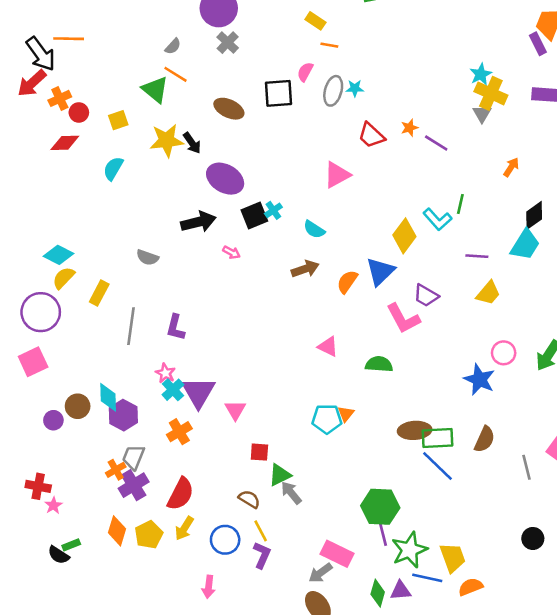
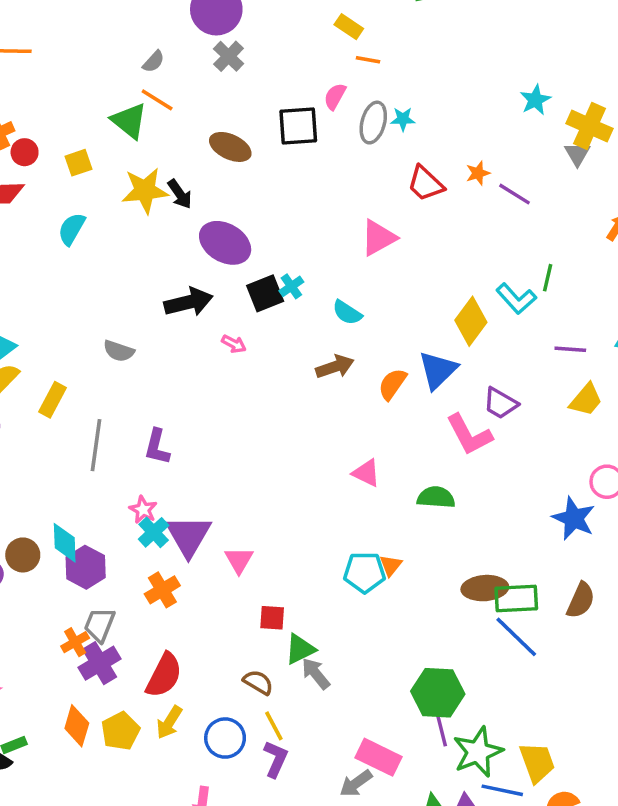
cyan star: (481, 74) -> (535, 100), moved

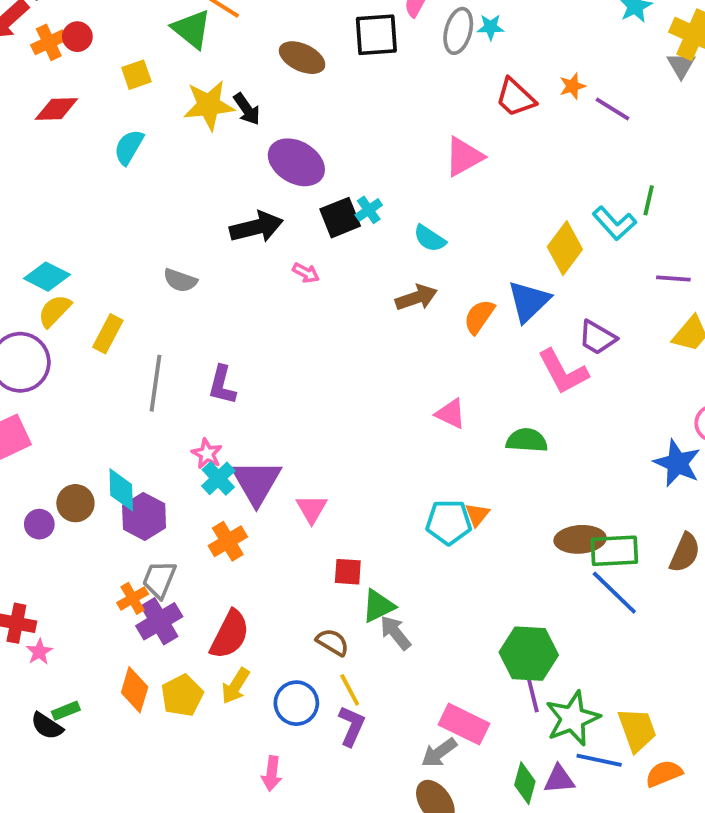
red circle: (25, 152) -> (77, 37), moved

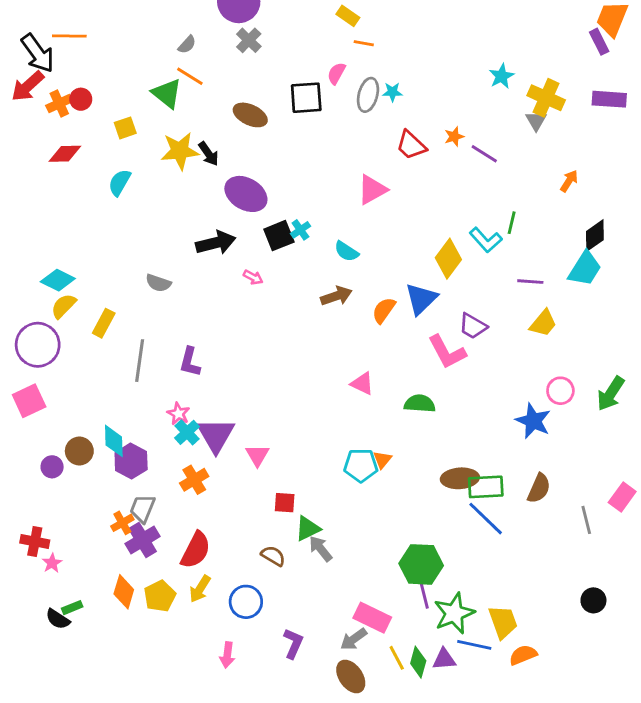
yellow line: (350, 690) -> (397, 658), moved
purple L-shape: (352, 726) -> (293, 643), moved

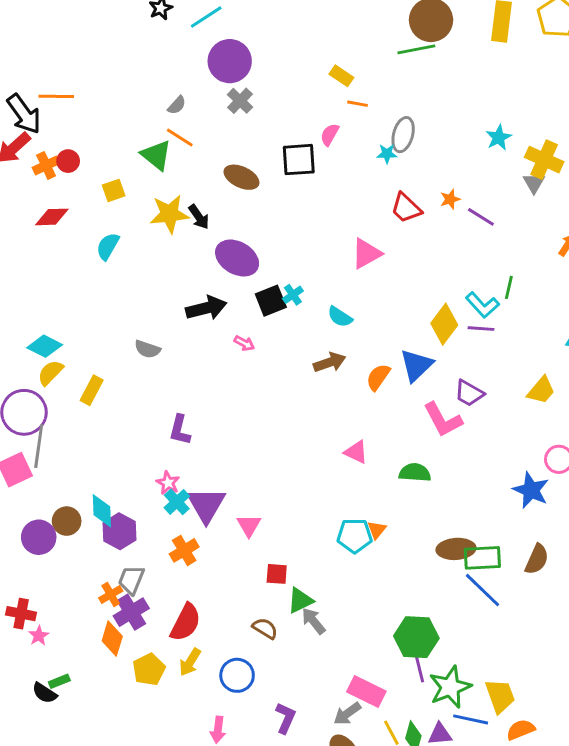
gray ellipse: (368, 95) -> (403, 135), moved
purple line: (530, 282) -> (481, 329), moved
gray line: (140, 361) -> (39, 446), moved
purple circle: (52, 467) -> (39, 537), size x1.5
orange diamond: (124, 592) -> (112, 639), moved

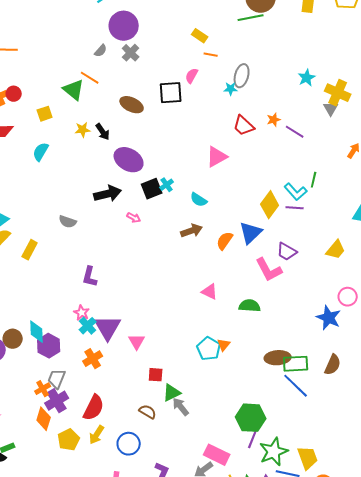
gray semicircle: (177, 105) -> (101, 51), moved
yellow star: (169, 214) -> (83, 130), size x0.6
cyan pentagon: (355, 536) -> (209, 349), turned 30
purple line: (419, 668) -> (253, 439), turned 36

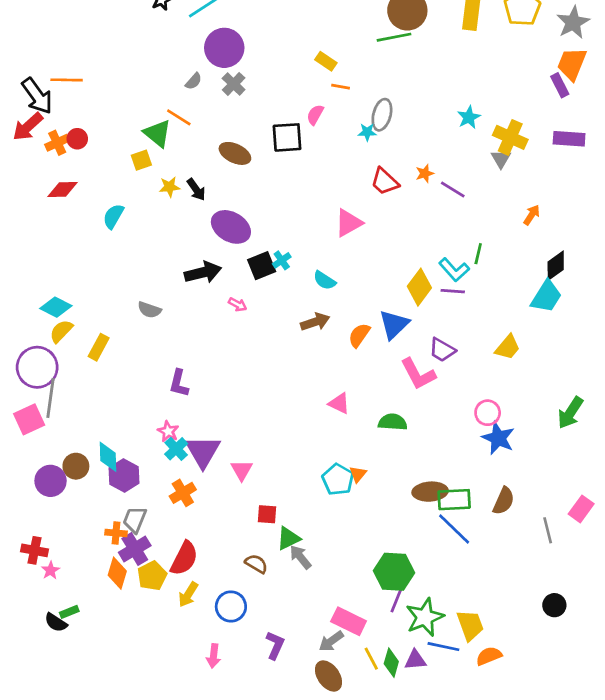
yellow square: (45, 114) -> (141, 160), moved
pink circle: (348, 297) -> (488, 413), moved
orange cross: (43, 389) -> (116, 533), turned 35
yellow pentagon: (69, 440) -> (152, 576), moved

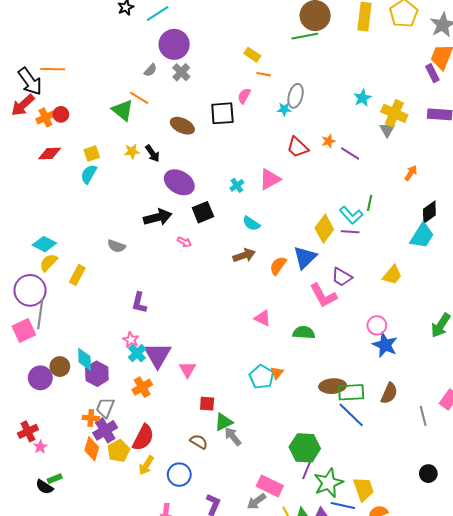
yellow square: (141, 160) -> (92, 153), moved
cyan cross: (282, 260) -> (237, 185), moved
red cross: (34, 550) -> (28, 431), turned -36

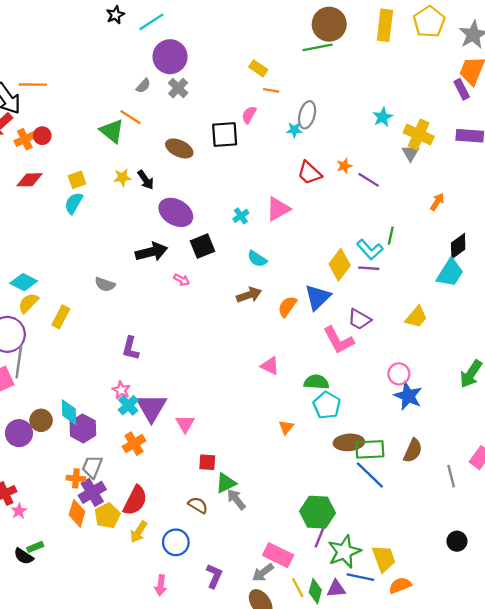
cyan pentagon: (262, 377) -> (327, 405), moved

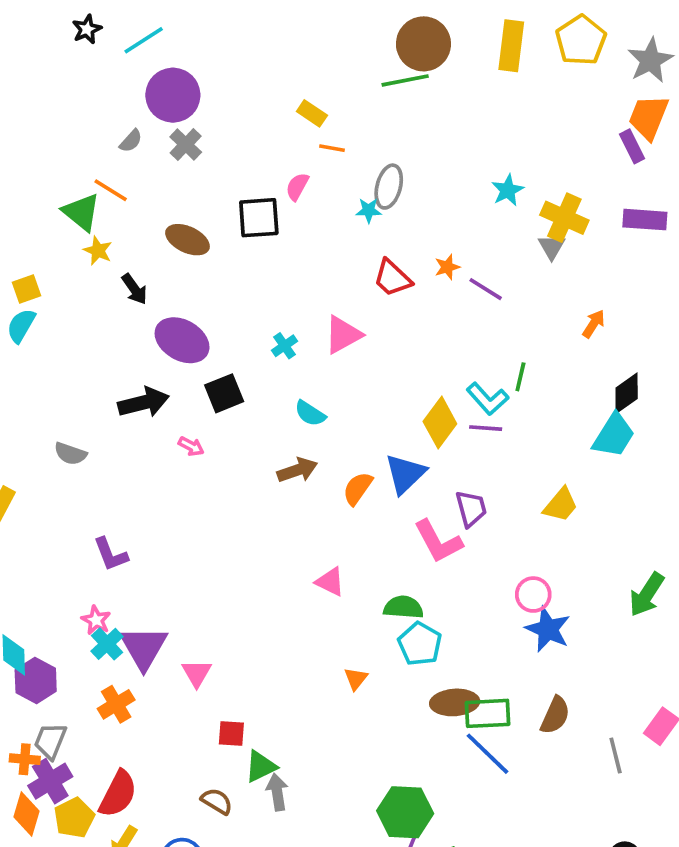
yellow star: (122, 178) -> (98, 251), moved, turned 30
purple trapezoid: (359, 319) -> (471, 509), turned -135
purple L-shape: (131, 348) -> (111, 554), turned -35
gray arrow: (236, 499) -> (277, 792), turned 30

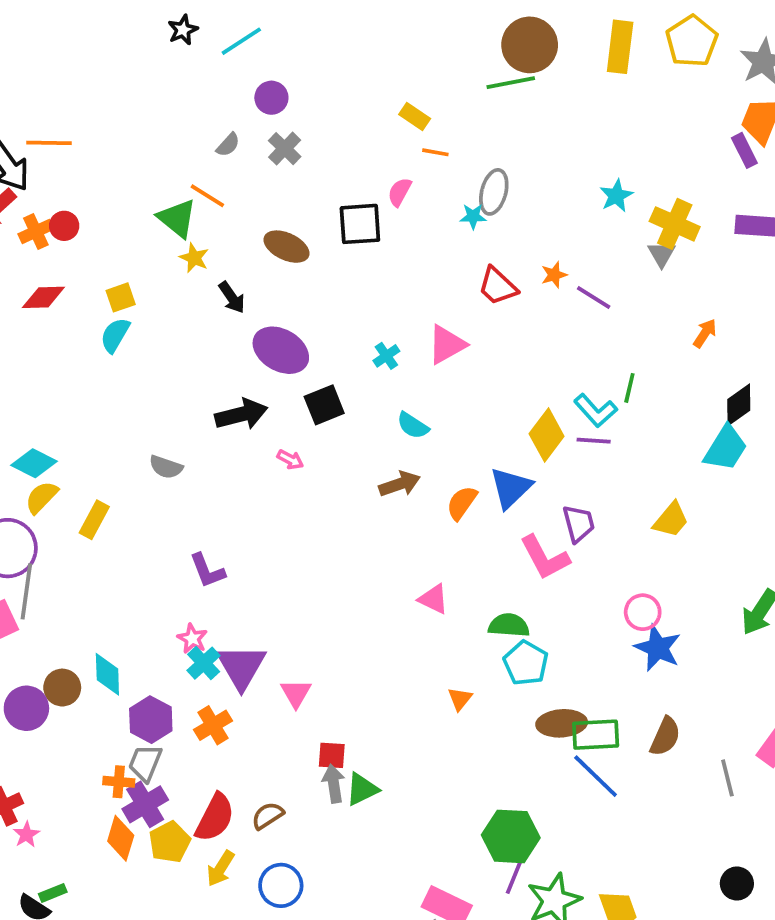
purple circle: (173, 95) -> (271, 98), size x0.6
purple hexagon: (36, 680) -> (151, 720), moved
gray arrow: (277, 792) -> (334, 784), moved
brown semicircle: (217, 801) -> (268, 816), moved, turned -64

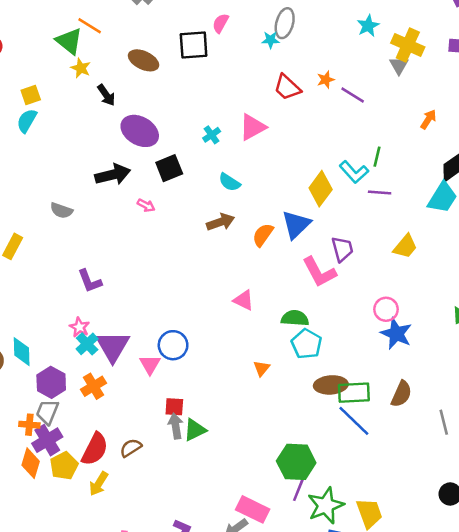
purple line: (594, 441) -> (380, 193), moved
blue circle: (281, 885) -> (173, 345), moved

